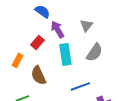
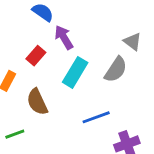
gray triangle: (86, 25) -> (133, 42), moved, turned -32
cyan rectangle: (65, 54) -> (75, 72), turned 40

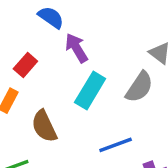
red rectangle: (36, 56) -> (25, 65), moved

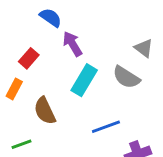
gray semicircle: (139, 87) -> (126, 77), turned 88

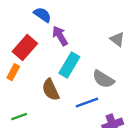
red rectangle: (29, 58) -> (25, 48), size x1.5
gray semicircle: (126, 77) -> (103, 79), moved
brown semicircle: (45, 111) -> (51, 90), moved

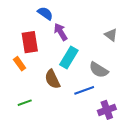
red rectangle: (25, 48) -> (30, 42), turned -50
orange rectangle: (13, 72) -> (20, 64), turned -64

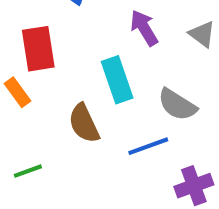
purple arrow: (61, 32) -> (144, 28), moved
cyan rectangle: (69, 58) -> (117, 80), turned -50

